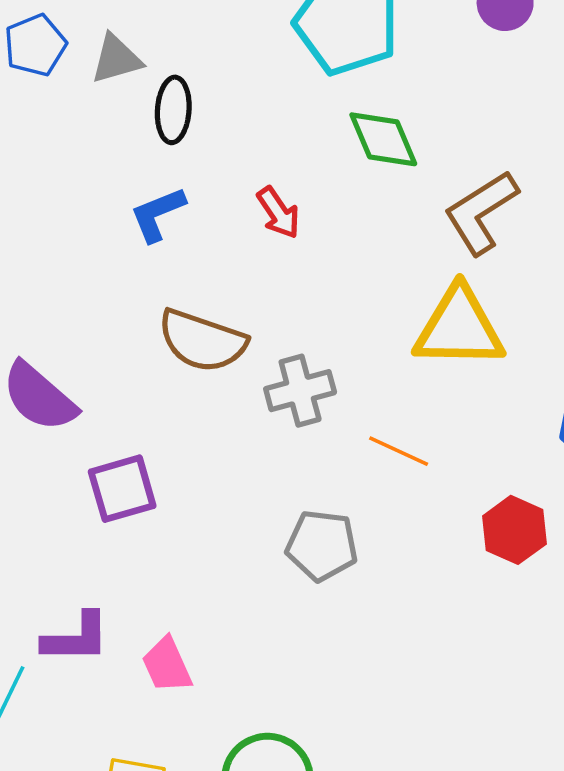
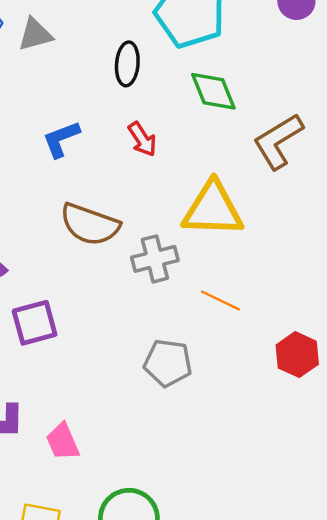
black ellipse: (173, 110) -> (127, 64), moved
yellow triangle: (459, 328) -> (213, 209), moved

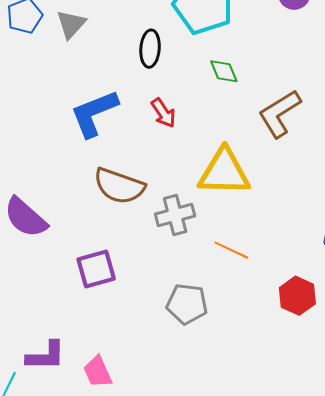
gray triangle: (35, 35) -> (71, 24), turned -32
green diamond: (213, 91) -> (224, 71), size x0.7
blue L-shape: (61, 139) -> (94, 113), size x1.5
purple square: (35, 323) -> (96, 269), moved

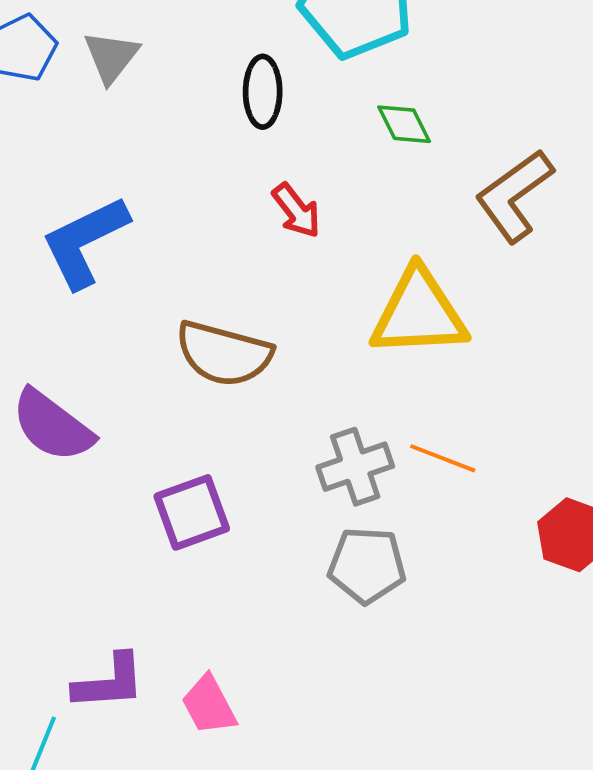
blue L-shape: (94, 113) -> (85, 242), moved
gray cross: (175, 215) -> (355, 467), moved

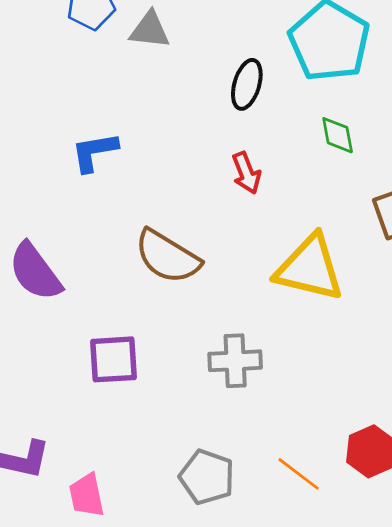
gray triangle: (111, 57) -> (150, 30), turned 42
blue L-shape: (85, 242) -> (94, 152), size x0.7
orange line: (443, 458) -> (299, 474), moved
gray pentagon: (367, 565) -> (207, 477), moved

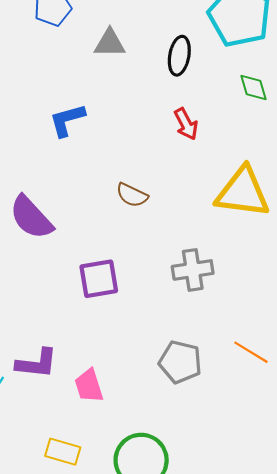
gray triangle: (150, 30) -> (110, 43), moved
brown semicircle: (167, 257) -> (132, 195), size x0.6

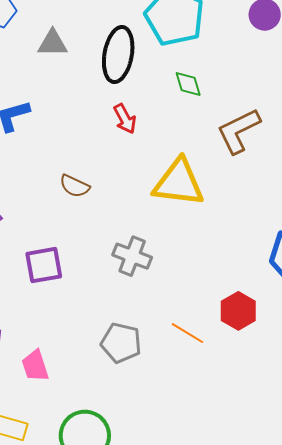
black ellipse: (179, 56) -> (118, 55), size x1.5
gray cross: (193, 270) -> (132, 256), turned 30

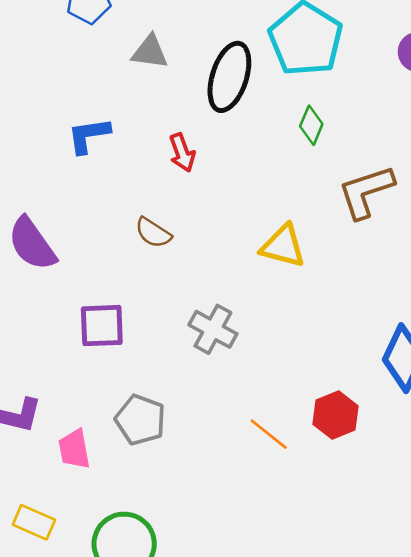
green diamond: (188, 84) -> (311, 125), turned 32
red arrow: (125, 119) -> (182, 153), moved
yellow triangle: (179, 183) -> (283, 246), size x0.7
gray pentagon: (121, 343) -> (140, 420), moved

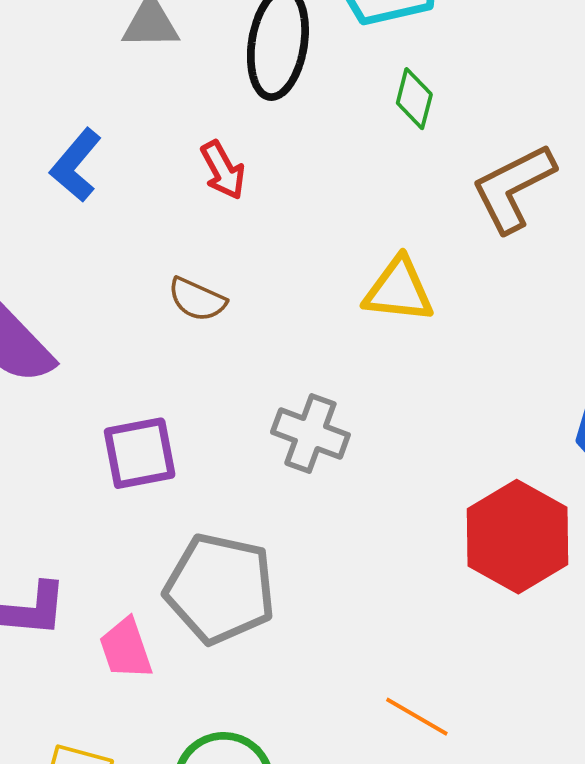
blue L-shape: (89, 135) -> (76, 165), turned -33
red hexagon: (335, 415) -> (518, 537), size x1.5
gray pentagon: (140, 420) -> (220, 589), size x1.4
orange line: (269, 434) -> (417, 717), moved

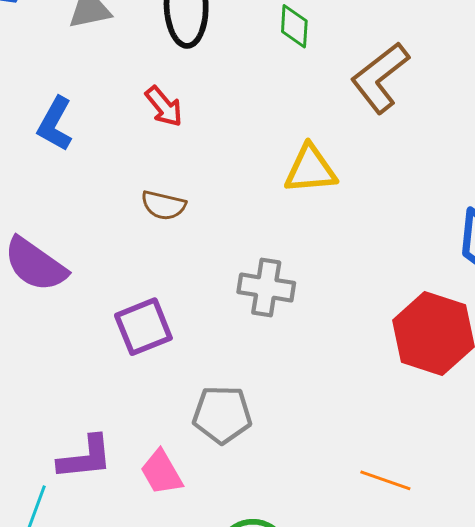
gray pentagon: (220, 589) -> (222, 415), size x0.7

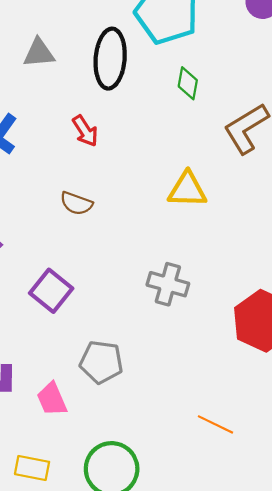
gray cross: (266, 288) -> (168, 284), moved
purple square: (143, 327) -> (51, 291), turned -36

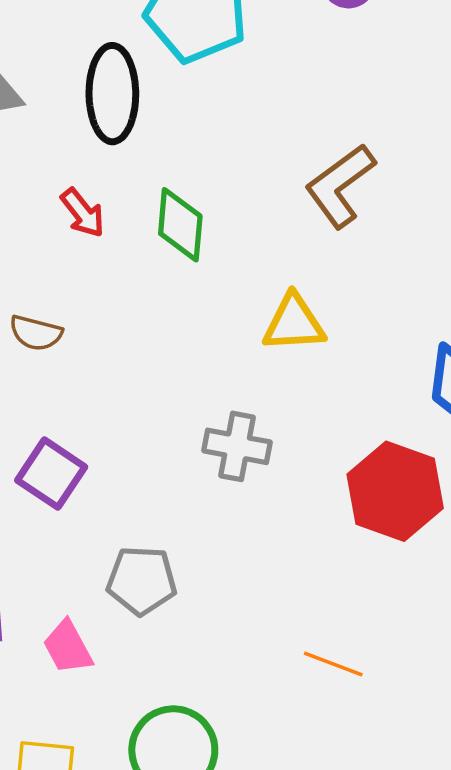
green diamond: (188, 83) -> (180, 225), moved, size x1.4
yellow triangle: (187, 190) -> (294, 323), moved
brown semicircle: (76, 203) -> (36, 333), moved

